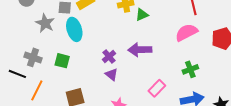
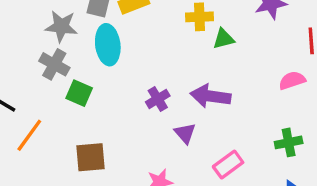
gray star: (45, 23) -> (61, 26), turned -30
pink semicircle: (186, 32) -> (292, 80), size x0.7
gray cross: (33, 57) -> (54, 64), moved
purple triangle: (111, 74) -> (185, 133), moved

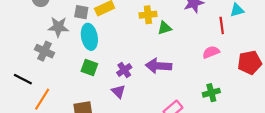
gray cross: (54, 64) -> (45, 51), moved
green square: (79, 93) -> (89, 67), moved
purple triangle: (185, 133) -> (118, 91), moved

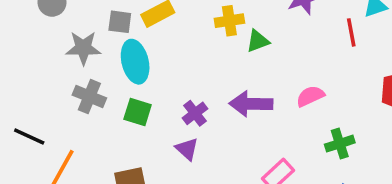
gray cross: (45, 51) -> (89, 97), moved
pink semicircle: (211, 52) -> (310, 96), moved

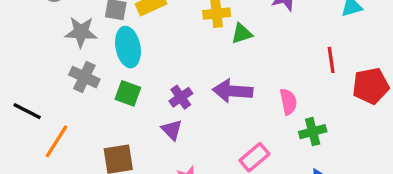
red line: (351, 32) -> (331, 60), moved
pink semicircle: (310, 96) -> (288, 102), moved, turned 100

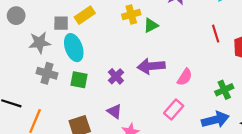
pink semicircle: (288, 102) -> (185, 77), moved, turned 54
purple triangle: (172, 130) -> (114, 111), moved
green cross: (313, 132) -> (224, 90), moved

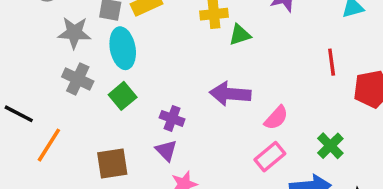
purple cross: (116, 76) -> (172, 118), moved, turned -35
green square: (79, 80) -> (123, 96), turned 30
green cross: (224, 90) -> (330, 146), turned -30
pink rectangle: (174, 110) -> (270, 157), moved

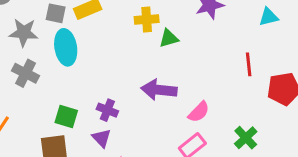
green square: (123, 96) -> (66, 116), moved, turned -35

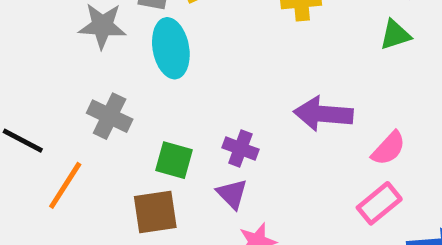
green triangle: (169, 38) -> (395, 35), moved
gray cross: (26, 73) -> (110, 116), moved

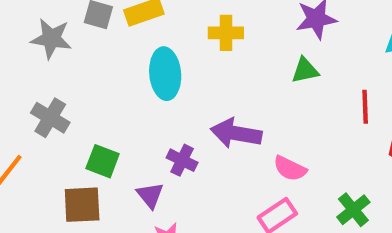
cyan ellipse: (171, 48) -> (165, 74), moved
pink semicircle: (389, 148) -> (290, 168), turned 68
purple cross: (240, 149) -> (182, 160), moved

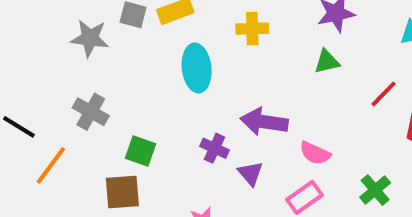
red line: (365, 107) -> (384, 94), turned 48
purple triangle: (150, 195) -> (250, 173), moved

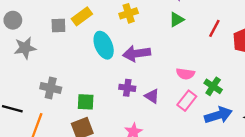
gray star: (90, 38) -> (25, 48), moved
purple arrow: (264, 122) -> (137, 53), moved
green cross: (375, 190) -> (213, 86), moved

